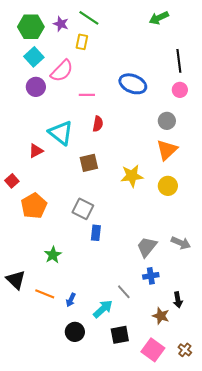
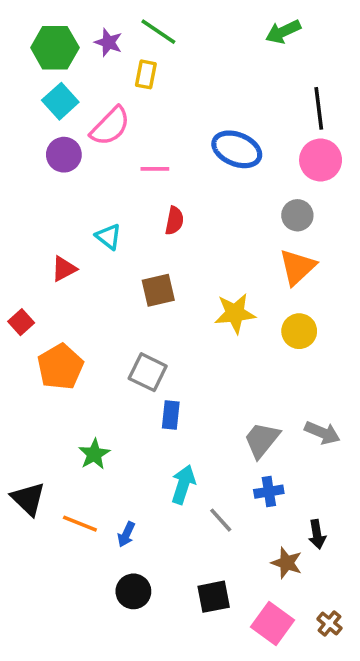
pink circle: (180, 90) -> (321, 160), size x1.5
cyan triangle: (61, 133) -> (108, 237), size x0.6
cyan arrow: (103, 309) -> (183, 484), moved, turned -30

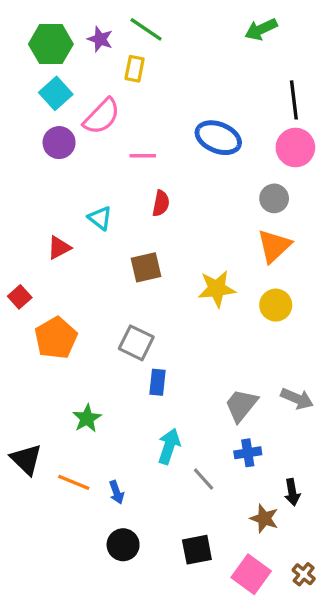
blue arrow: (126, 534) -> (117, 492), turned -45

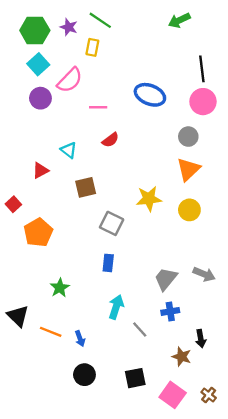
red semicircle: (161, 203) -> (110, 140), turned 42
brown square: (146, 267) -> (86, 187), moved
gray square: (136, 343) -> (112, 223), moved

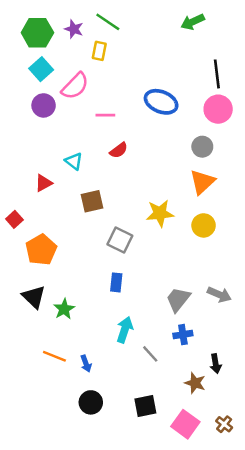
black triangle: (18, 316) -> (34, 297), moved

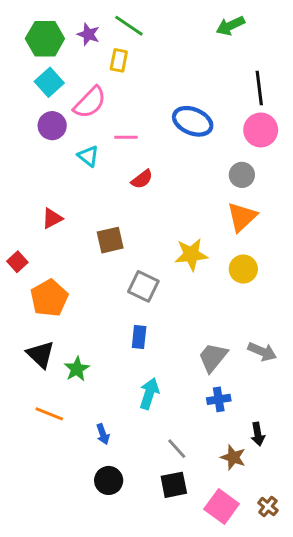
cyan triangle: (74, 161) -> (88, 156), moved
gray line: (150, 354) -> (177, 449), moved
orange line: (54, 356) -> (49, 414), moved

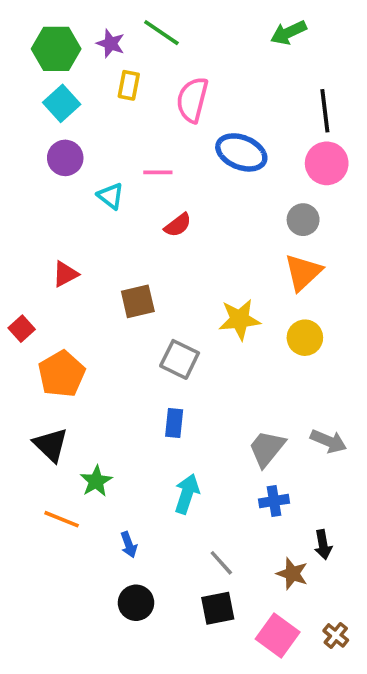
yellow rectangle: (119, 60) -> (129, 85), moved
pink semicircle: (90, 102) -> (192, 100), moved, turned 150
green star: (77, 369) -> (96, 481), moved

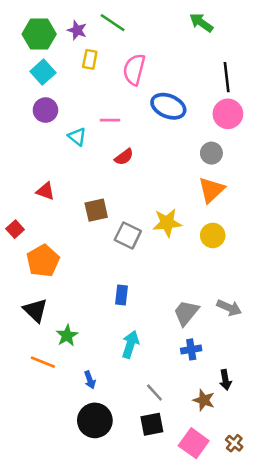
green arrow: (289, 33) -> (201, 23), turned 60
red triangle: (65, 274) -> (45, 191), turned 48
gray square: (180, 359) -> (128, 235), moved
black circle: (136, 603) -> (95, 420), size x1.4

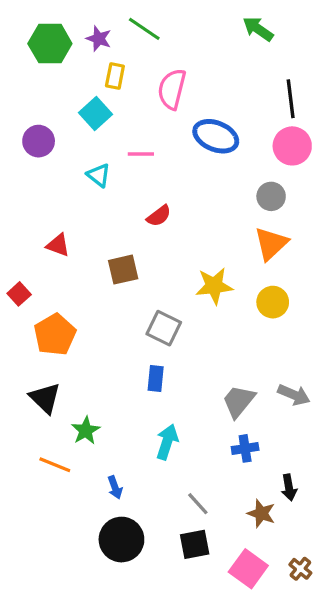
cyan square: (43, 72) -> (95, 113), moved
purple circle: (45, 110) -> (39, 141), moved
red semicircle: (124, 157) -> (159, 216), moved
gray square: (128, 235) -> (164, 328), moved

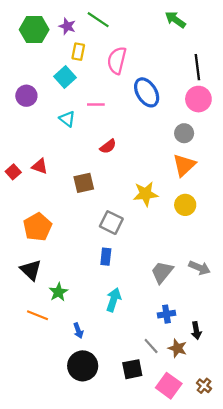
blue ellipse: (216, 136) -> (147, 92), turned 36
red square: (19, 294) -> (13, 172), moved
blue cross: (245, 448) -> (166, 314), moved
gray line: (198, 504) -> (151, 346), moved

